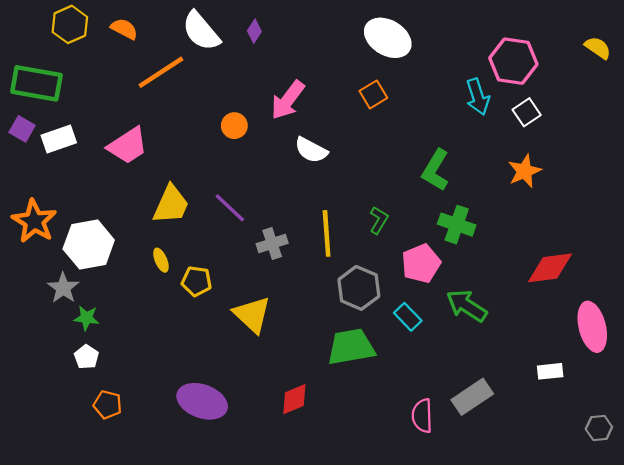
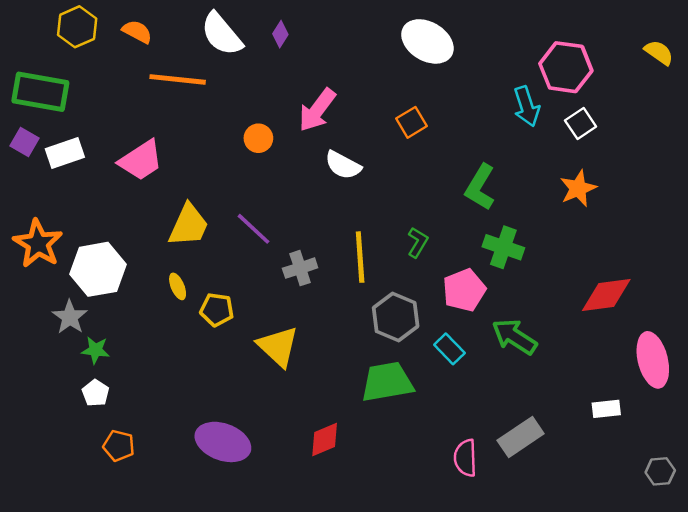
orange line: (161, 72) -> (178, 79), turned 39
orange square: (373, 94) -> (412, 122), moved

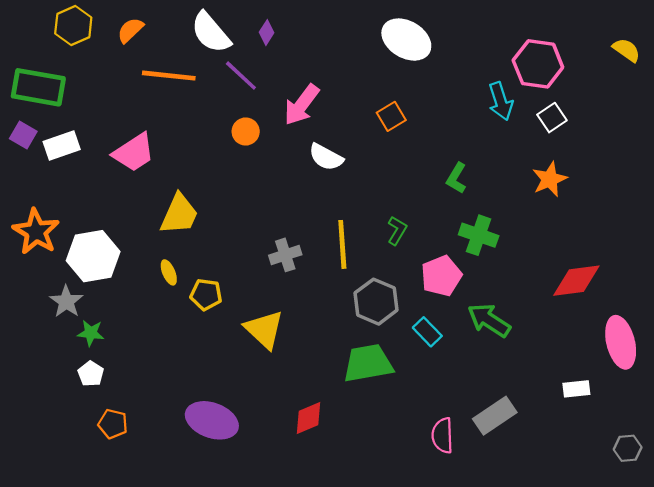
orange semicircle: (137, 32) -> (130, 30), turned -72
green L-shape: (480, 187) -> (456, 178), size x0.7
purple line: (254, 229) -> (241, 76), moved

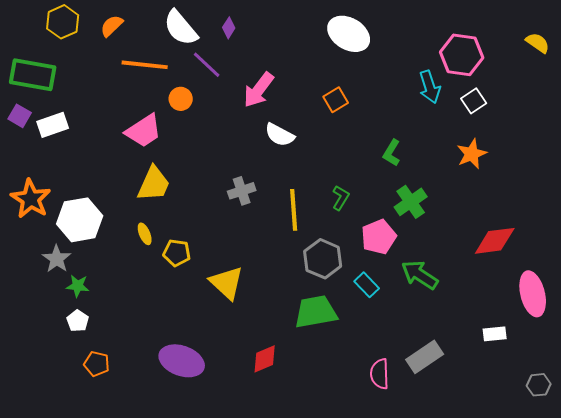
orange circle: (246, 132) -> (181, 99), moved
pink trapezoid: (134, 152) -> (144, 131), moved
green cross: (479, 235) -> (411, 202), turned 36
gray cross: (285, 255) -> (242, 191), moved

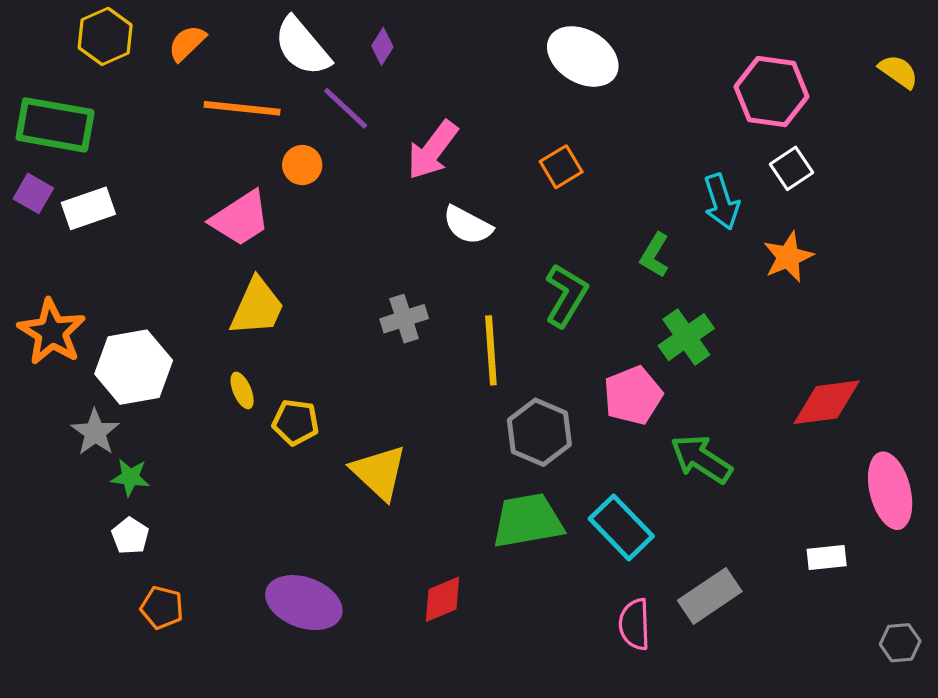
cyan arrow: (430, 87) -> (721, 202), moved
green L-shape: (341, 198) -> (566, 295), moved, size x1.5
cyan rectangle: (367, 285) -> (621, 527), moved, size x1.5

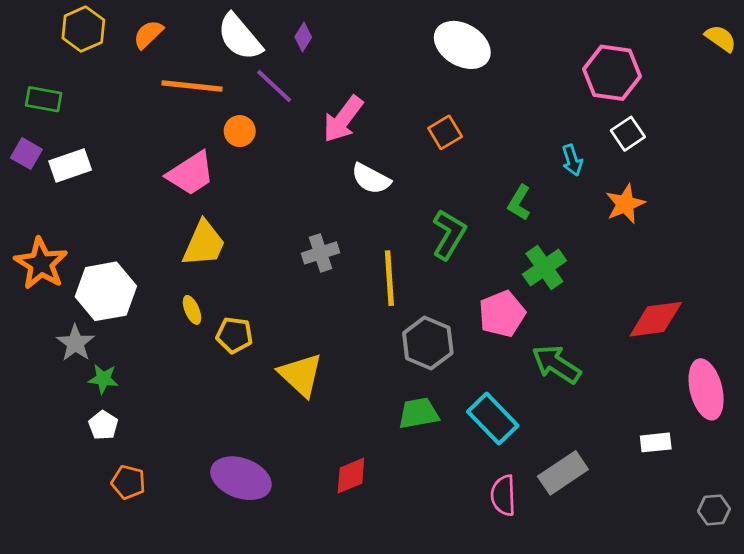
yellow semicircle: (898, 71) -> (721, 38), moved
green rectangle: (55, 125) -> (44, 99), size x0.6
cyan arrow: (721, 202) -> (572, 160), size x0.7
green trapezoid: (528, 521) -> (419, 413), size x0.7

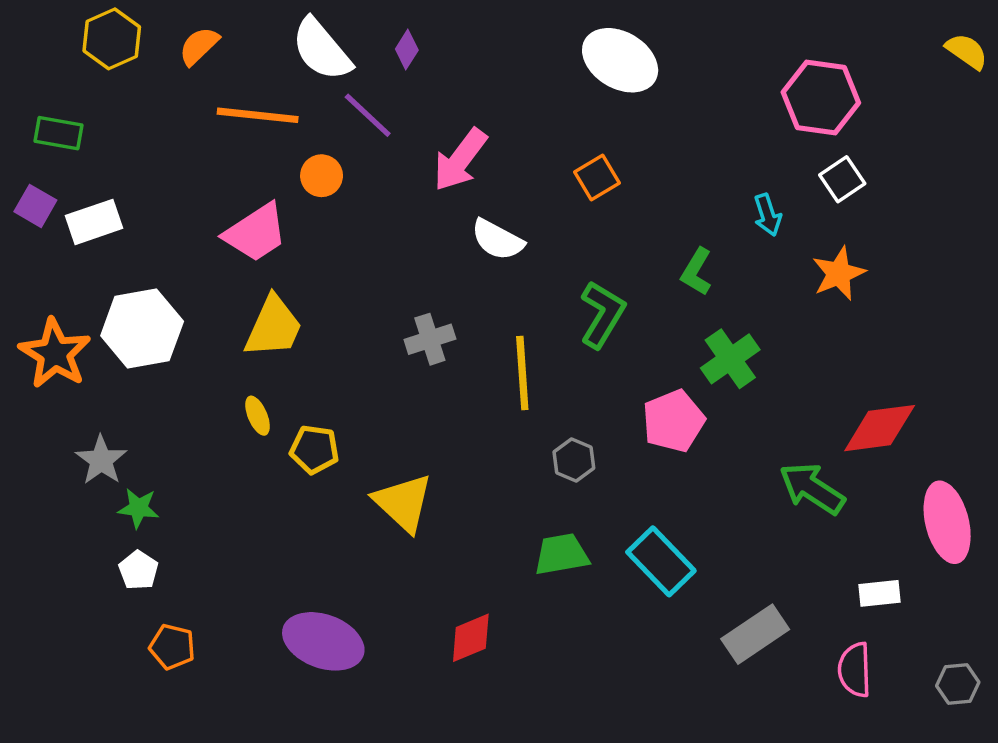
white hexagon: (106, 291) -> (142, 329), moved
gray hexagon: (428, 343) -> (574, 460), size x0.6
green arrow: (556, 364) -> (812, 489), moved
pink semicircle: (503, 495) -> (855, 670), moved

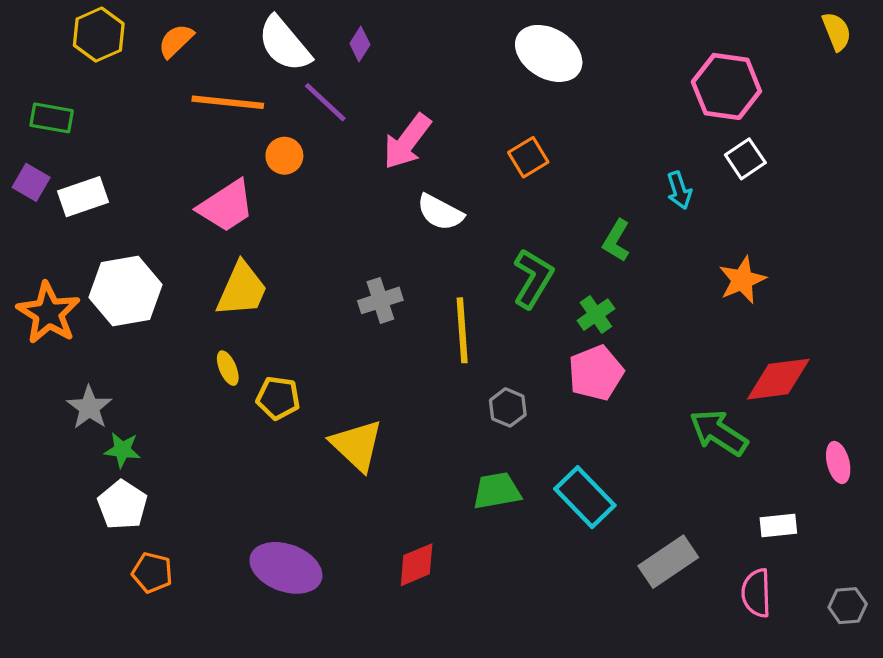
yellow semicircle: (967, 51) -> (837, 31), moved, turned 33
orange star: (839, 273) -> (742, 280), moved
green cross: (730, 359) -> (596, 315), moved, size x0.7
pink ellipse: (947, 522) -> (838, 462), size x0.6
white pentagon: (138, 570) -> (122, 505), size x1.4

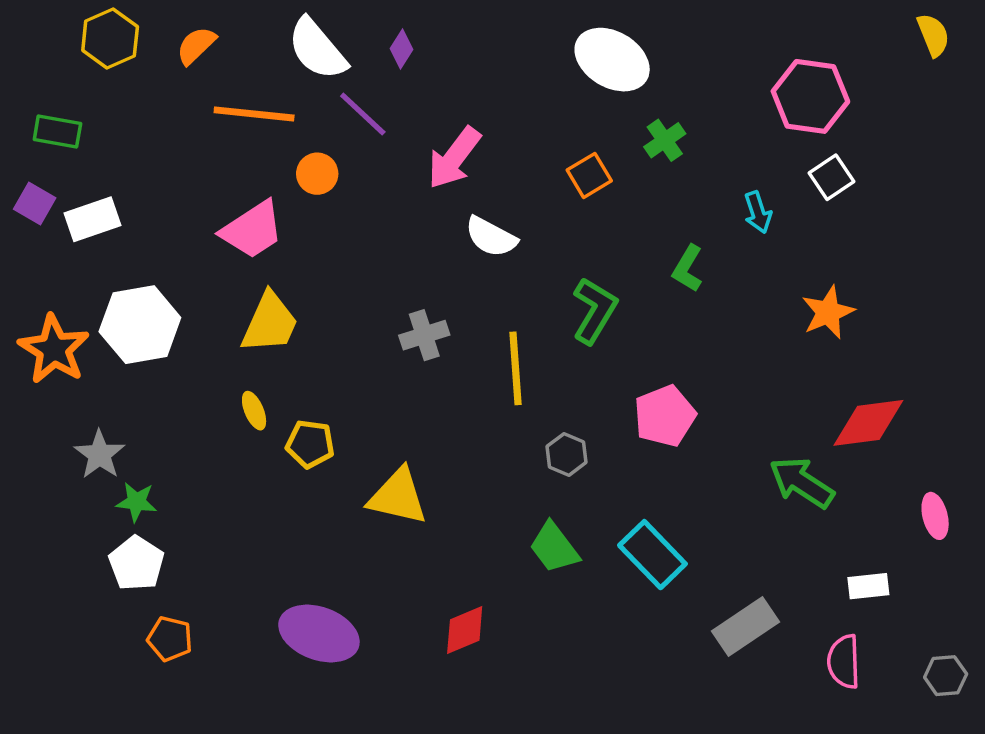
green cross: (596, 315) -> (665, 140), moved
yellow triangle: (357, 445) -> (398, 497), turned -30
green trapezoid: (497, 491) -> (554, 548), turned -117

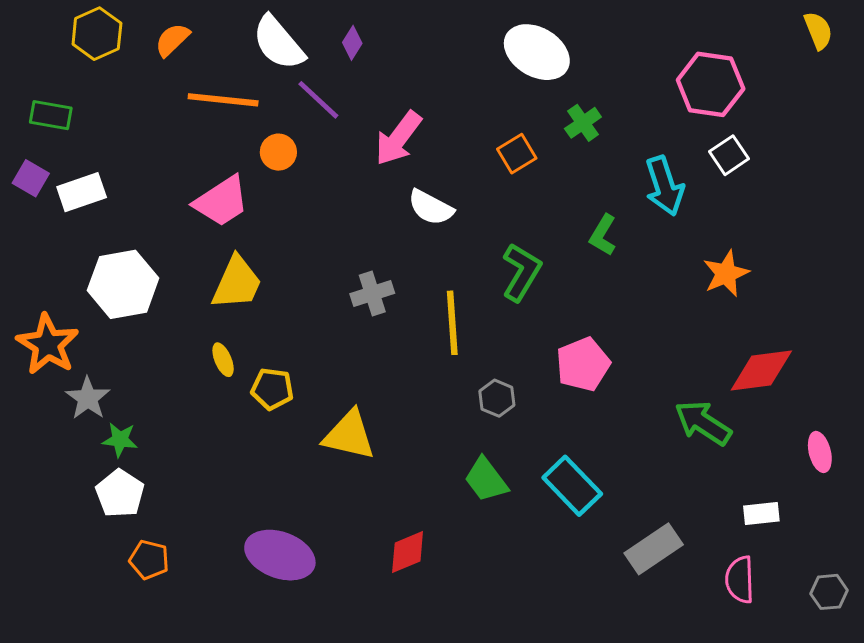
cyan arrow: (758, 212) -> (664, 186), size x1.6
orange star: (54, 349) -> (48, 344), moved

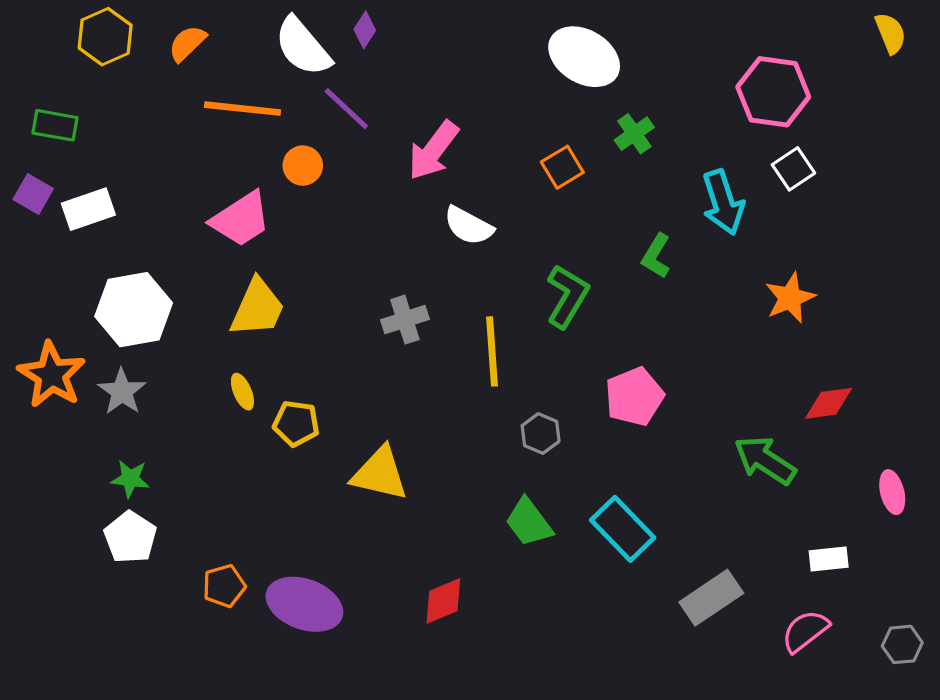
purple diamond: (352, 43) -> (365, 30), moved
red diamond: (761, 370) -> (829, 403), size x0.7
gray star: (88, 398) -> (122, 392), moved
orange pentagon: (149, 560) -> (224, 586), moved, turned -30
pink semicircle: (740, 580) -> (805, 631), turned 54

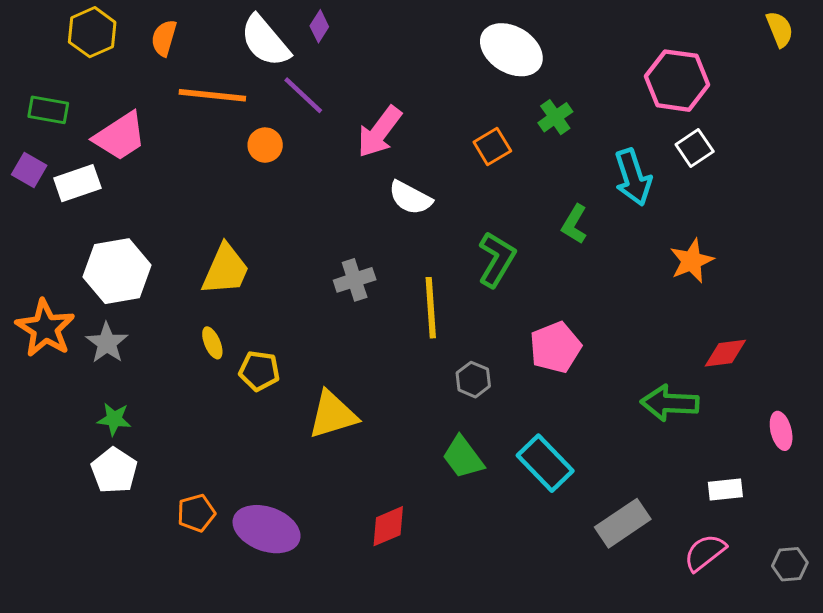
orange semicircle: (187, 43) -> (164, 38), turned -30
pink trapezoid: (241, 219) -> (120, 136), moved
green arrow: (765, 460) -> (670, 403), turned -30
yellow triangle: (380, 474) -> (333, 415), turned -30

